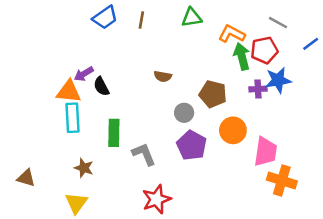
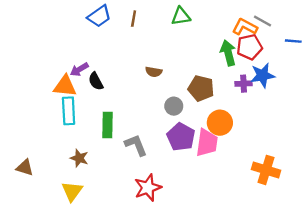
orange L-shape: (232, 34) -> (245, 27), moved
blue line: (311, 44) -> (293, 41), turned 42
pink trapezoid: (266, 152) -> (207, 143), moved

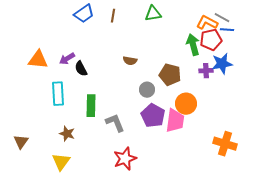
blue line: (293, 41) -> (227, 30), moved
orange triangle: (65, 86) -> (38, 60), moved
brown triangle: (25, 168) -> (21, 142), turned 49

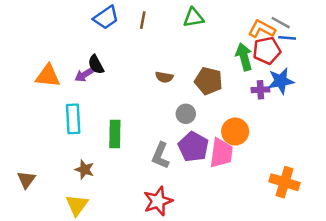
black semicircle: (81, 69) -> (96, 64), moved
brown pentagon: (170, 75) -> (209, 81), moved
gray L-shape: (115, 123) -> (160, 156), moved, turned -135

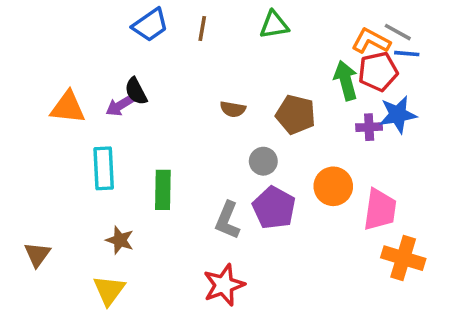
pink trapezoid: (221, 153) -> (380, 210), moved

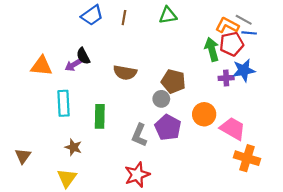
brown semicircle: (233, 109) -> (125, 73), moved, size x1.5
brown pentagon: (296, 115) -> (173, 81), moved
pink trapezoid: (380, 210) -> (233, 129), turned -68

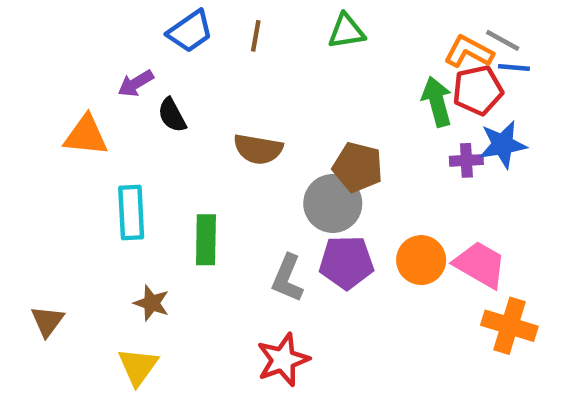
purple arrow: (73, 65) -> (136, 83), moved
gray circle: (161, 99) -> (333, 203), size x1.6
orange circle: (204, 114) -> (421, 260), moved
purple pentagon: (168, 127) -> (346, 262), turned -30

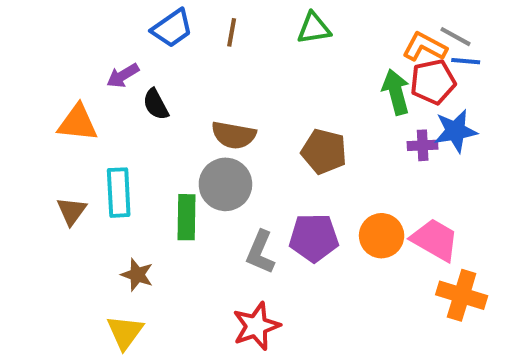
gray circle: (333, 203) -> (225, 184), moved
brown triangle: (47, 321) -> (71, 211), moved

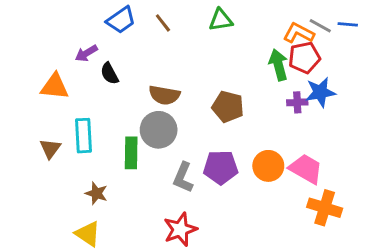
brown line: (232, 32) -> (163, 23), turned -48
blue line: (466, 61) -> (348, 24), moved
yellow triangle: (125, 332) -> (88, 234), turned -32

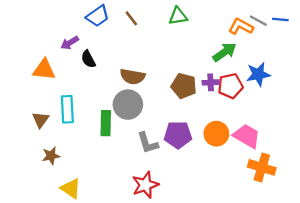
red pentagon: (304, 58) -> (230, 86), moved
green arrow: (278, 65) -> (225, 52), turned 70
purple cross: (297, 102) -> (211, 82), moved
gray L-shape: (183, 177) -> (148, 143), turned -40
brown star: (96, 193) -> (51, 156), moved, turned -30

